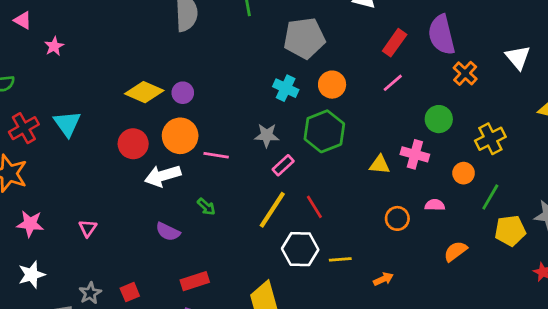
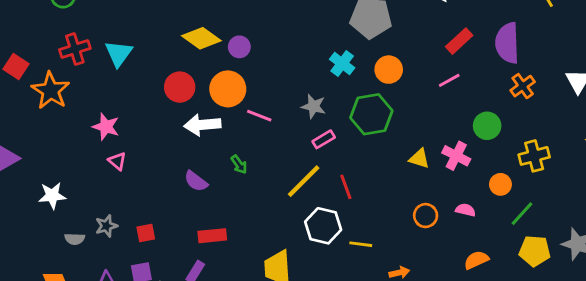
pink star: (30, 224) -> (106, 127), moved
pink triangle: (88, 228) -> (117, 161), turned -36

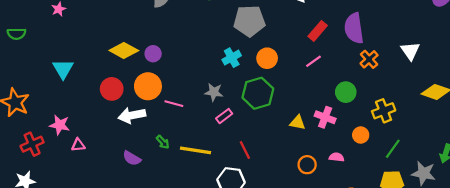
red cross: (75, 49) -> (32, 144), moved
cyan cross: (342, 64) -> (232, 58), turned 30
pink triangle: (117, 161) -> (78, 145), moved, turned -40
yellow line: (304, 181) -> (196, 150), moved, turned 60
green line: (522, 214) -> (393, 149), moved

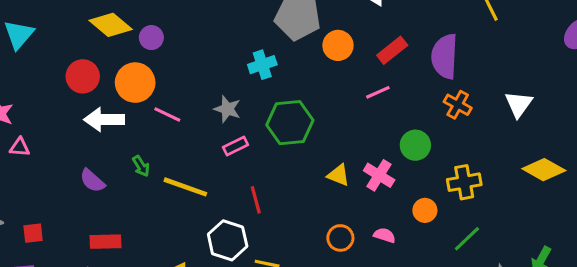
orange circle: (267, 58) -> (338, 45), moved
orange cross: (369, 59) -> (458, 105), turned -30

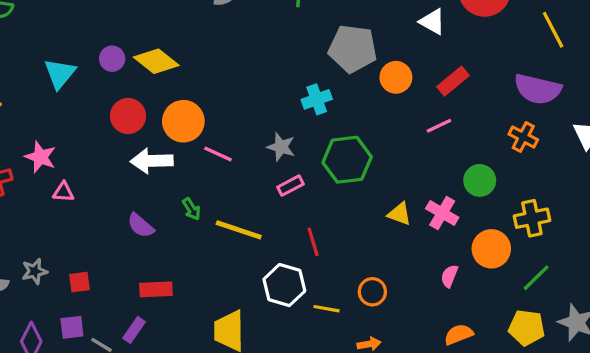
purple circle: (151, 38) -> (112, 59), moved
purple semicircle: (445, 56) -> (538, 89), moved, turned -78
orange circle: (425, 210) -> (491, 249), size x1.5
pink semicircle: (384, 235) -> (449, 276), turned -85
orange circle: (340, 238) -> (372, 292), moved

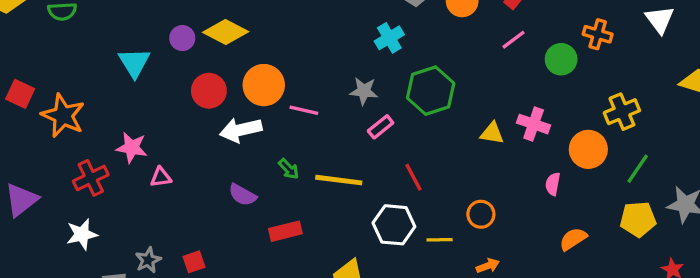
green circle: (480, 180) -> (561, 59), moved
red rectangle: (156, 289) -> (285, 231), moved

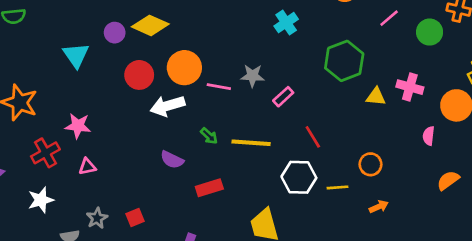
gray star: (364, 91) -> (253, 76), moved
green hexagon: (431, 91) -> (344, 61), moved
pink triangle: (161, 177) -> (87, 167), moved

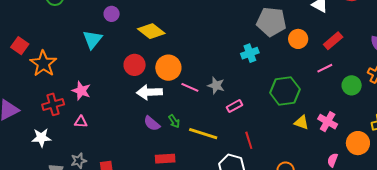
purple circle: (115, 33) -> (112, 14), moved
purple semicircle: (172, 160) -> (152, 123), moved

